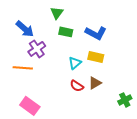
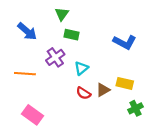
blue L-shape: (96, 33) -> (125, 42), moved
purple cross: (37, 49) -> (55, 57), moved
yellow rectangle: (96, 57) -> (125, 83), moved

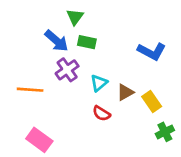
blue arrow: (27, 31) -> (57, 41), moved
yellow rectangle: (125, 83) -> (152, 102), turned 42
brown triangle: (103, 90) -> (125, 92), moved

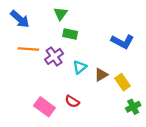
blue arrow: (57, 41) -> (20, 19), moved
orange line: (30, 90) -> (28, 49), moved
red semicircle: (101, 113) -> (72, 101), moved
pink rectangle: (39, 140) -> (44, 107), moved

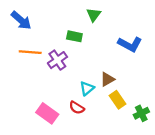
green triangle: (60, 14) -> (94, 15), moved
cyan triangle: (80, 67) -> (87, 88), moved
yellow rectangle: (122, 82) -> (117, 100), moved

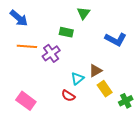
pink rectangle: (47, 113) -> (26, 101), moved

